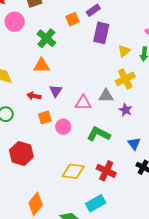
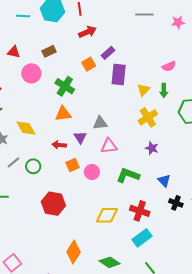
gray triangle: (106, 96) -> (100, 123), moved
cyan rectangle: (96, 203) -> (142, 238), moved

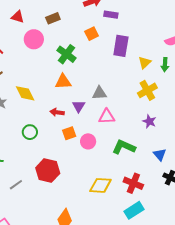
purple rectangle: (108, 53) -> (111, 15), moved, turned 48
gray line: (13, 162) -> (16, 185), moved

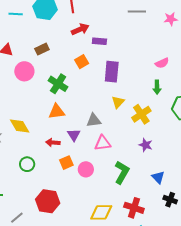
yellow triangle: (145, 63) -> (118, 102), moved
green L-shape: (124, 147) -> (122, 172), turned 100

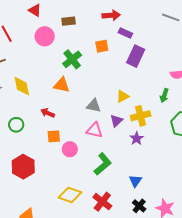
purple rectangle: (112, 72) -> (136, 56), moved
purple triangle: (74, 135) -> (116, 121), moved
purple star: (146, 145) -> (137, 138), moved

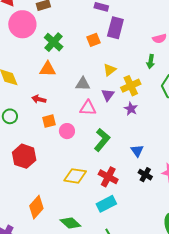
pink circle: (45, 36) -> (22, 24), size x1.4
orange square: (102, 46) -> (94, 40), moved

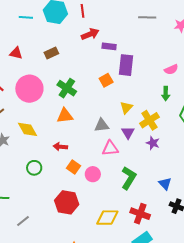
pink circle: (22, 24) -> (29, 89), moved
orange square: (49, 121) -> (74, 167), turned -32
red hexagon: (24, 156) -> (67, 202), moved

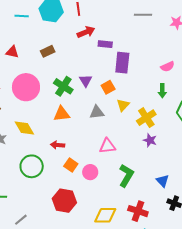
orange square: (106, 80) -> (108, 87), moved
gray triangle: (102, 125) -> (97, 112), moved
purple triangle: (128, 133) -> (86, 81), moved
green circle: (34, 168) -> (32, 166), size x1.5

